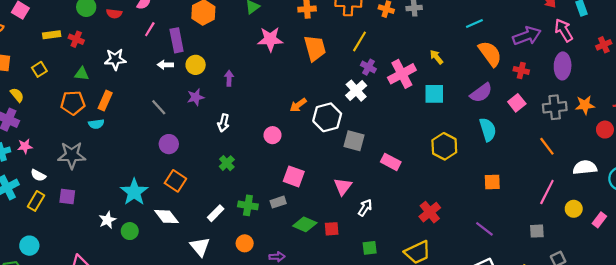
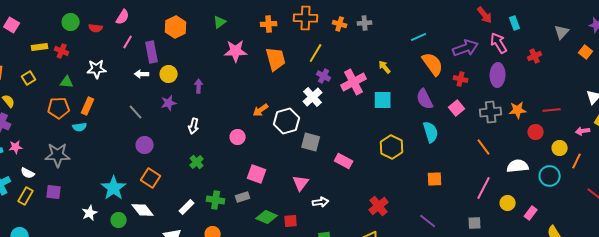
purple semicircle: (481, 93) -> (425, 99), turned 100
white arrow: (365, 208) -> (321, 202), turned 49
green circle: (130, 231) -> (119, 220), moved

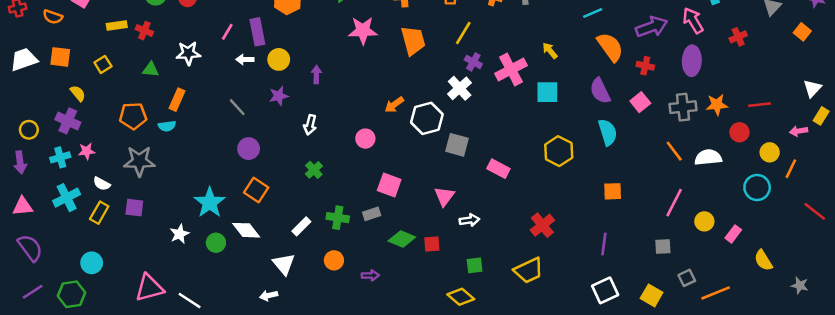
pink line: (128, 42) -> (227, 32), moved
orange pentagon: (59, 108) -> (133, 116), moved
white semicircle: (518, 166) -> (708, 157), moved
purple line: (428, 221) -> (604, 244), turned 60

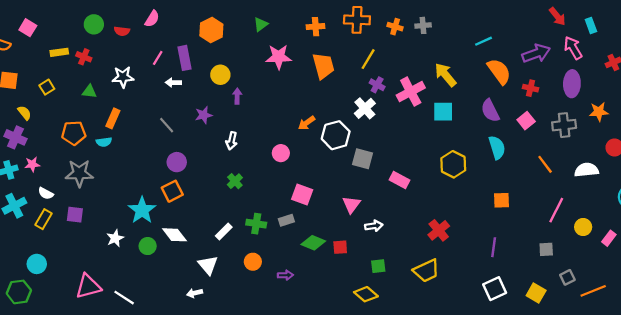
yellow arrow: (550, 51) -> (445, 75), size x1.6
yellow circle: (279, 59) -> (220, 75), moved
orange star: (717, 105) -> (599, 112), moved
orange line: (674, 151) -> (545, 164), moved
orange square: (256, 190) -> (172, 191), moved, turned 30

